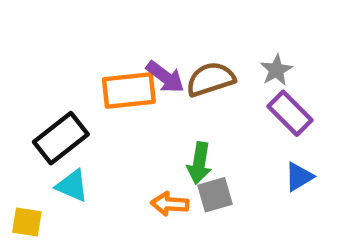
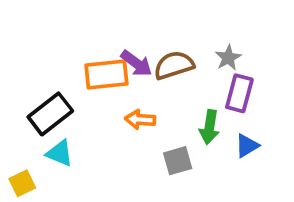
purple rectangle: (290, 113) -> (239, 93), turned 60
green arrow: (199, 163) -> (209, 127), moved
orange arrow: (170, 204) -> (140, 120), moved
yellow square: (27, 222) -> (22, 183), turned -35

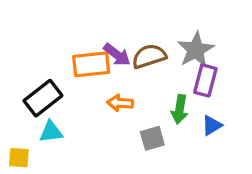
gray star: (228, 58) -> (196, 50), size x1.6
cyan triangle: (60, 153) -> (51, 132), turned -30
yellow square: (22, 183) -> (19, 158), turned 30

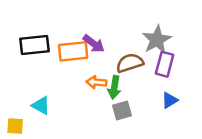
brown semicircle: (149, 56) -> (130, 63), moved
black rectangle: (43, 98) -> (35, 45), moved, turned 32
green arrow: (180, 109) -> (114, 87), moved
cyan triangle: (51, 132) -> (41, 105), turned 36

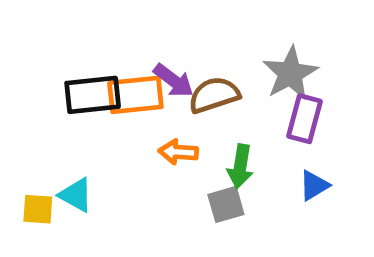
black rectangle: (35, 45) -> (93, 95), moved
brown semicircle: (130, 63) -> (214, 95), moved
green arrow: (114, 87) -> (240, 166), moved
yellow square: (15, 126) -> (38, 209), moved

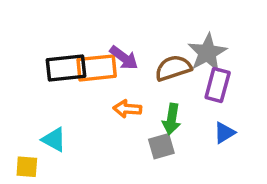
brown semicircle: (214, 95) -> (173, 68), moved
yellow square: (38, 209) -> (27, 167), moved

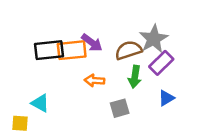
purple rectangle: (218, 85) -> (161, 63), turned 30
green arrow: (172, 119) -> (135, 77), moved

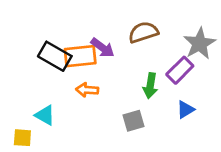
gray star: (154, 39) -> (200, 44), moved
black rectangle: (49, 50) -> (55, 56), turned 36
brown semicircle: (128, 50) -> (143, 32), moved
orange arrow: (94, 80) -> (87, 90), moved

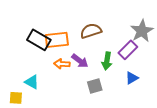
brown semicircle: (143, 32) -> (91, 31), moved
purple arrow: (103, 48) -> (80, 61), moved

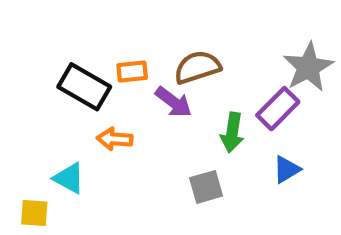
orange rectangle: (57, 40) -> (132, 72), moved, size x0.6
purple arrow: (80, 61) -> (173, 102), moved
orange arrow: (62, 64) -> (115, 139), moved

